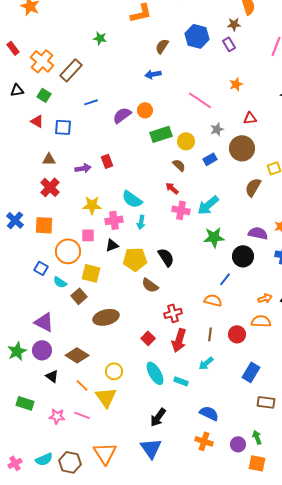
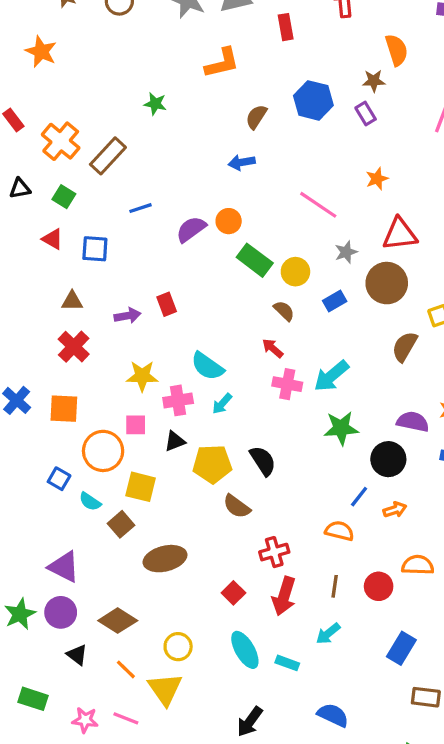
red triangle: (250, 118) -> (400, 234), size x1.6
green rectangle: (161, 134) -> (255, 260), turned 55
cyan arrow: (141, 222) -> (222, 404), turned 32
orange arrow: (265, 298) -> (395, 510), moved

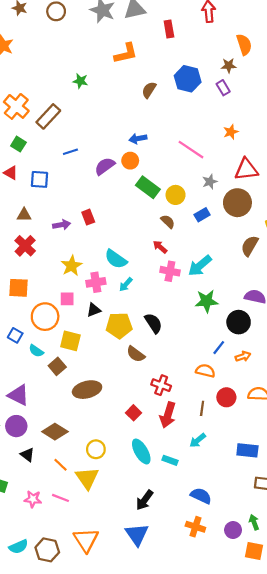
blue arrow: (242, 162) -> (138, 139), moved
yellow star: (142, 376) -> (72, 266), turned -30
red cross: (274, 552) -> (161, 385), turned 36
red circle: (379, 586) -> (226, 397), moved
blue rectangle: (401, 648) -> (247, 450), turned 65

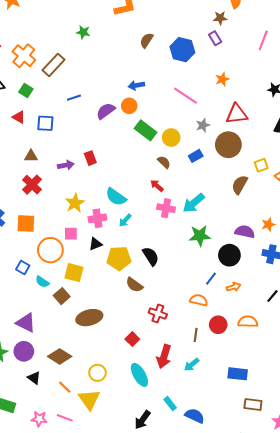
blue hexagon: (188, 79) -> (182, 50), moved
red arrow: (168, 415) -> (164, 356), moved
cyan rectangle: (170, 460) -> (170, 404), moved, turned 32

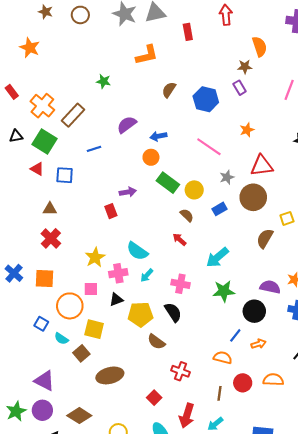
green square: (26, 90) -> (44, 141), size x1.6
purple semicircle: (106, 111) -> (127, 125), moved
purple arrow: (66, 165) -> (128, 192), moved
pink cross: (166, 208) -> (180, 284), moved

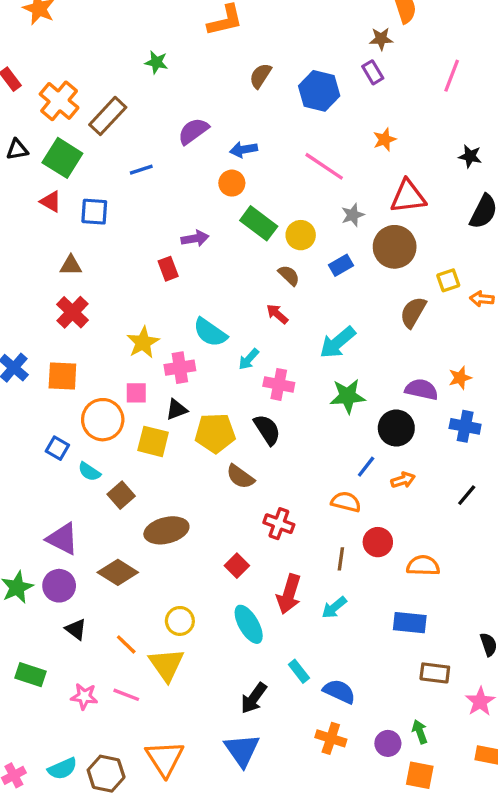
cyan arrow: (147, 275) -> (249, 359), moved
yellow square: (94, 329) -> (153, 441), moved
orange semicircle: (273, 380) -> (423, 566), moved
brown diamond: (79, 416) -> (118, 572), moved

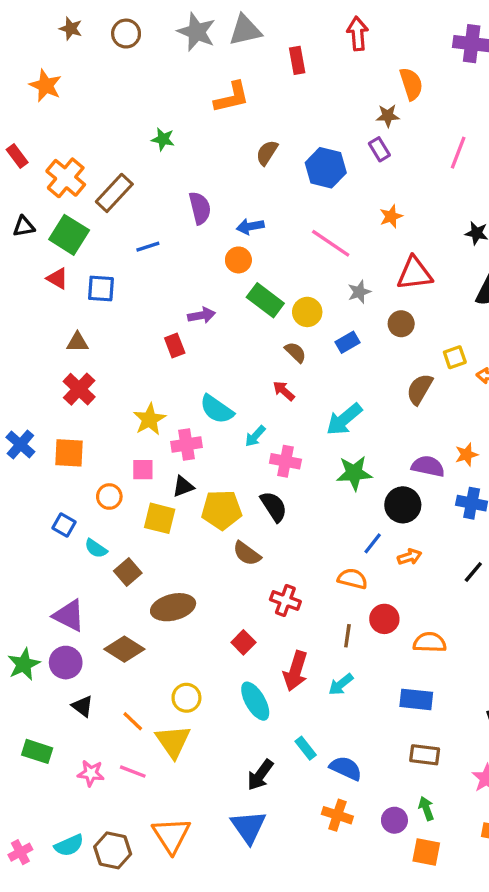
purple semicircle: (193, 131) -> (200, 208), turned 112
brown circle: (395, 247) -> (401, 324), size x0.6
orange circle: (103, 420) -> (109, 496), size x0.6
brown rectangle: (435, 673) -> (425, 755), moved

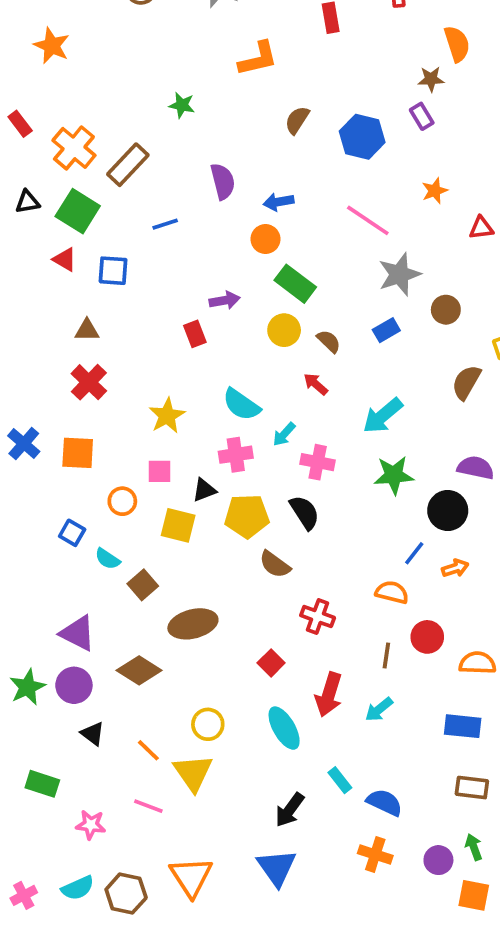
red triangle: (415, 273) -> (481, 228), moved, size x0.6
gray star: (359, 292) -> (399, 274), size x1.6
yellow circle: (307, 312) -> (284, 330), moved
pink cross: (186, 444) -> (236, 455), moved
pink star: (91, 773) -> (91, 825), moved

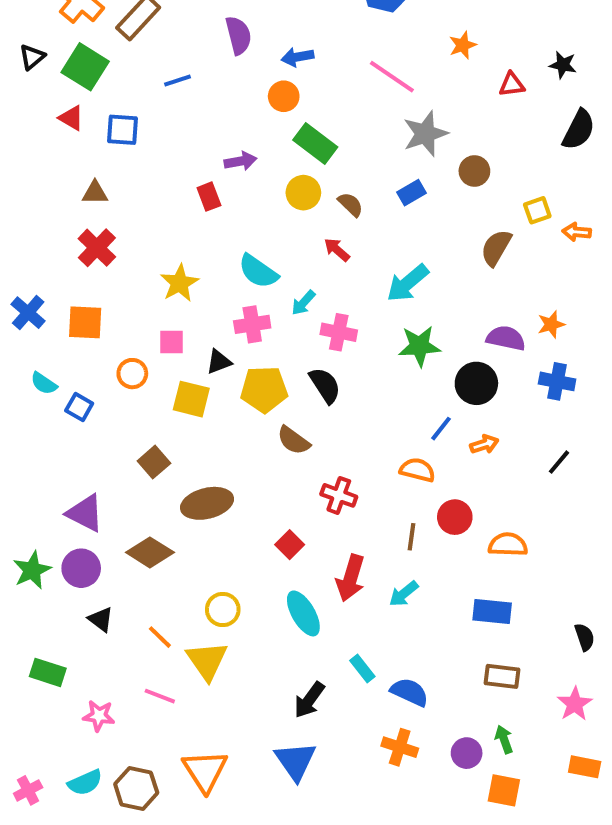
black triangle: (27, 202) -> (32, 57), turned -30
cyan semicircle: (107, 559) -> (44, 383), moved

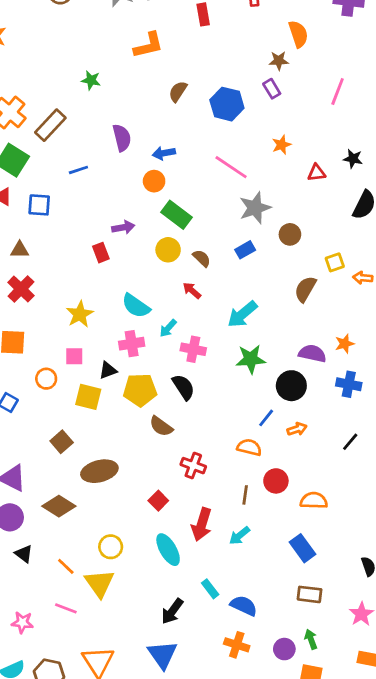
blue rectangle: (492, 611) -> (303, 548), turned 48

